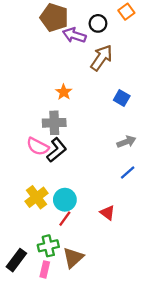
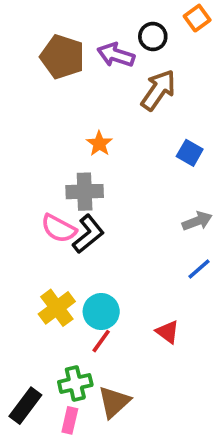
brown pentagon: (54, 18) -> (62, 57), moved

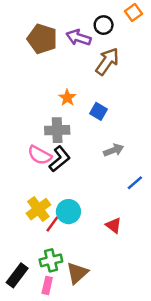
blue square: (190, 153) -> (99, 111), moved
gray arrow: (197, 221) -> (114, 150), moved
red line: (101, 341) -> (52, 224), moved

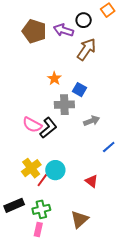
gray cross: (57, 130) -> (64, 105), moved
brown triangle: (77, 273) -> (80, 219), moved
black rectangle: (17, 275) -> (14, 205), moved, turned 30

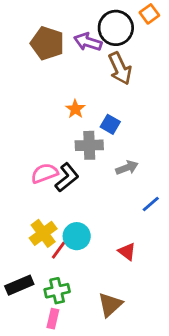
black circle: (84, 20) -> (116, 28), size x1.6
brown arrow: (87, 49) -> (120, 68), turned 120
pink semicircle: (32, 125) -> (45, 173), turned 132

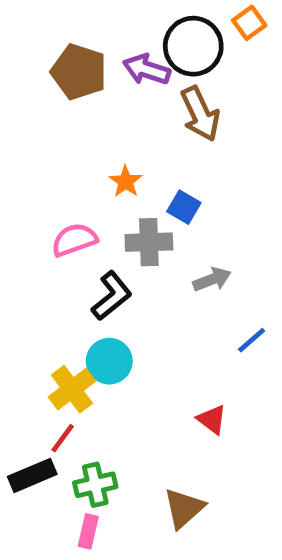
pink semicircle: (45, 173) -> (74, 240), moved
cyan circle: (77, 236) -> (109, 361), moved
red line: (58, 250) -> (63, 438), moved

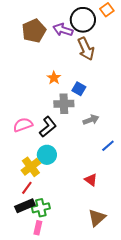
brown pentagon: (79, 72) -> (34, 31), turned 30
pink semicircle: (74, 240) -> (23, 125), moved
black rectangle: (32, 475) -> (25, 206), moved
brown triangle: (184, 508) -> (97, 218), moved

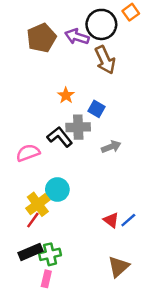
black L-shape: (48, 127) -> (60, 137), moved, turned -90
blue line: (108, 146) -> (128, 220), moved
red line: (27, 188) -> (33, 220), moved

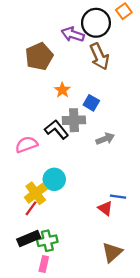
brown pentagon: (41, 38) -> (39, 56), moved
blue line: (128, 220) -> (118, 197), moved, turned 49

